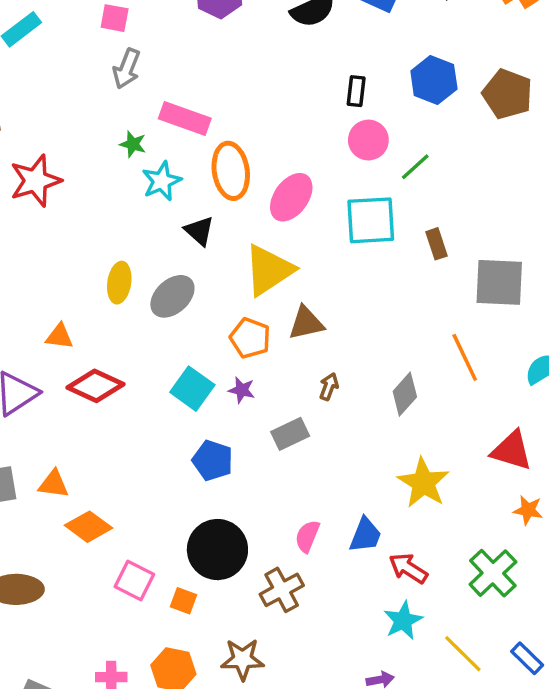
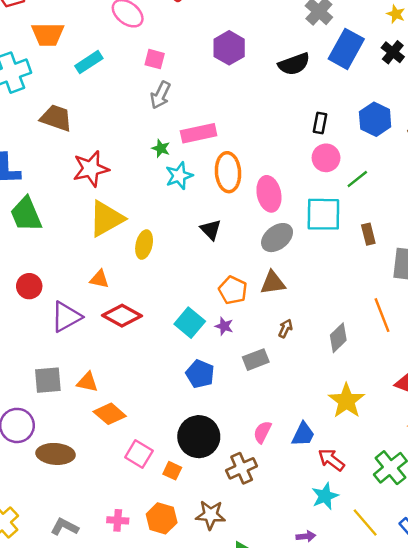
pink rectangle: (185, 119) -> (199, 133), turned -36
pink ellipse: (291, 197) -> (269, 194), turned -52
black triangle: (199, 231) -> (211, 230), moved
yellow triangle: (269, 270) -> (106, 219), moved
gray ellipse: (172, 296) -> (277, 238), moved

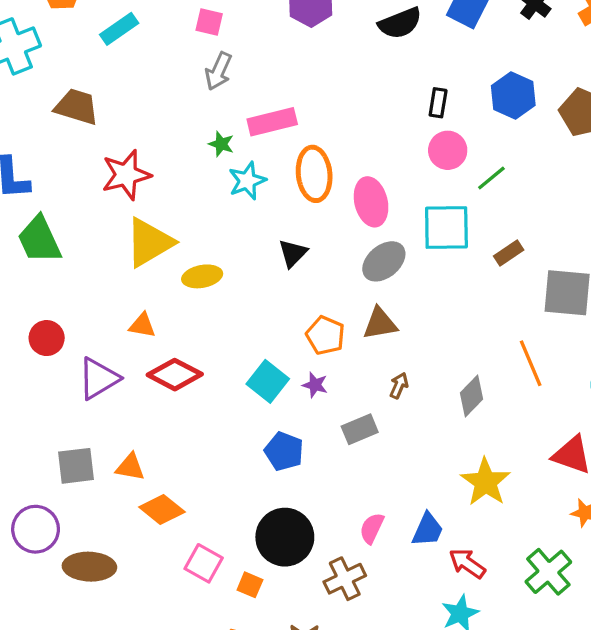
black triangle: (211, 230) -> (293, 253), turned 30
brown rectangle: (368, 234) -> (509, 253), turned 72
yellow ellipse: (144, 245) -> (202, 276), turned 68

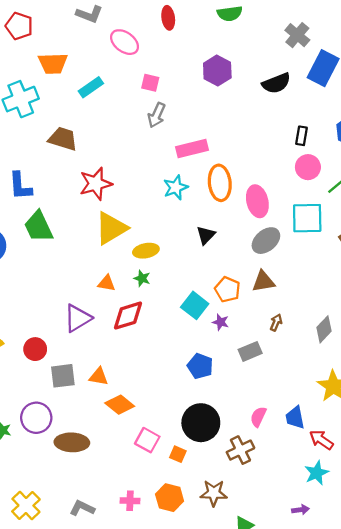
green star: (221, 144) -> (142, 278), moved
red circle: (47, 338) -> (35, 349), moved
red diamond: (175, 375) -> (128, 316), turned -44
cyan square: (268, 381) -> (195, 305), moved
blue trapezoid: (428, 530) -> (295, 418), turned 145

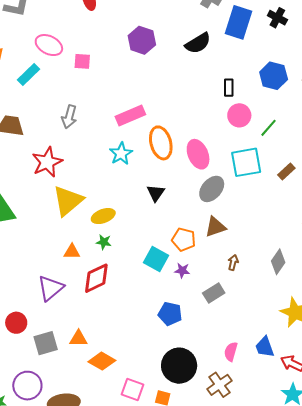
pink ellipse: (125, 42) -> (49, 45), moved
gray arrow: (157, 115) -> (69, 117), moved

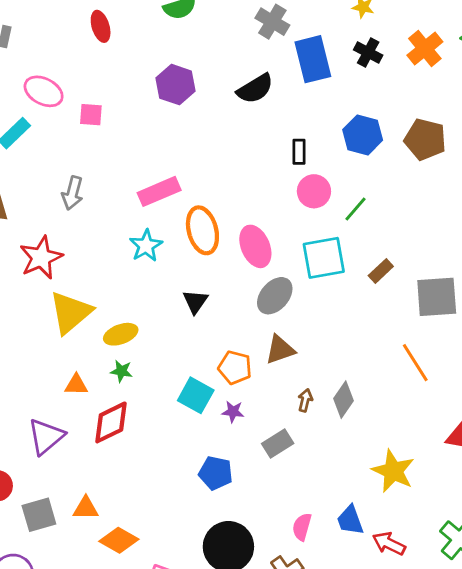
blue rectangle: (238, 22) -> (313, 59), turned -32
gray diamond: (278, 262) -> (344, 400), moved

